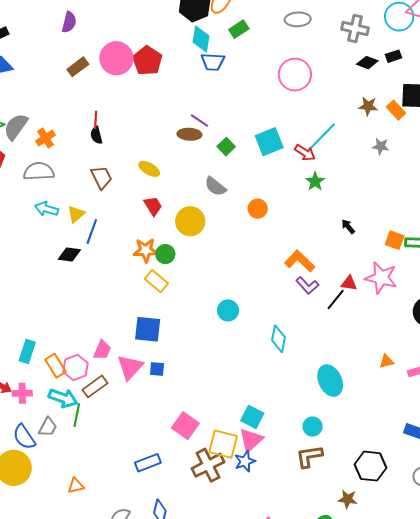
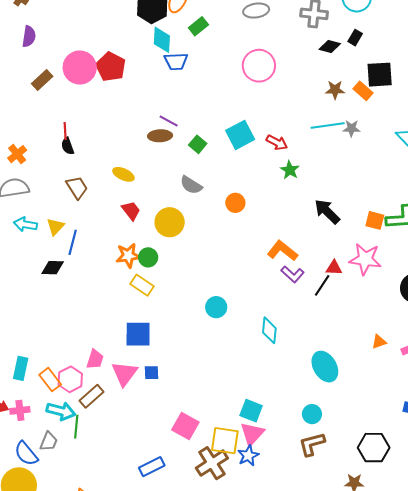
black rectangle: (393, 56) -> (355, 38), turned -35
cyan line: (323, 136) -> (328, 125), moved, turned 44
black arrow: (348, 227) -> (327, 212), size x1.8

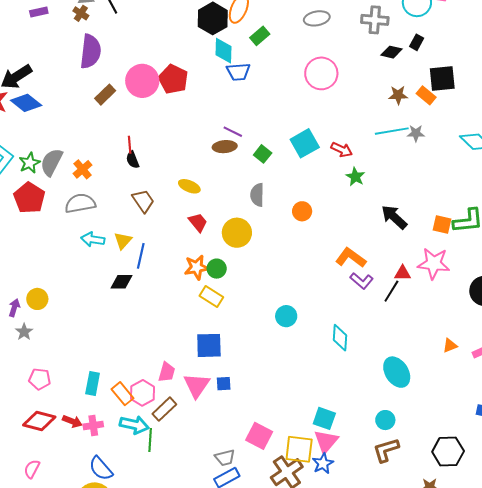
purple semicircle: (29, 36) -> (90, 51), size x1.6
gray semicircle: (191, 185) -> (257, 195), turned 60
gray trapezoid: (49, 442) -> (225, 458), moved, turned 55

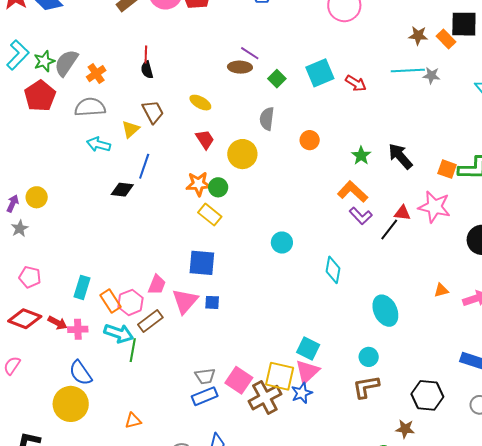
green star: (355, 177) -> (361, 156), moved
yellow triangle: (123, 241) -> (131, 129), moved
pink square: (259, 436) -> (239, 380), moved

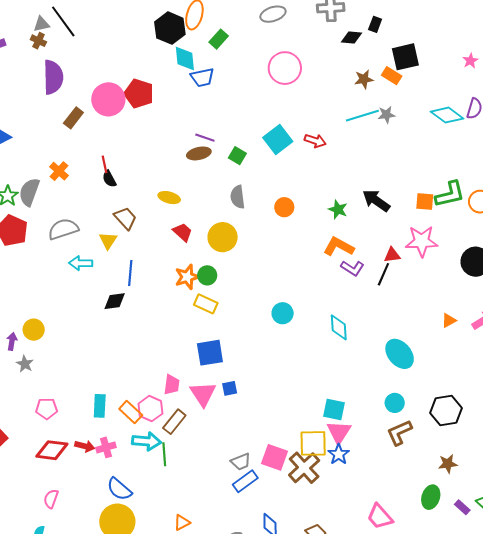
orange cross: (96, 74) -> (59, 171), moved
black hexagon: (427, 395) -> (446, 411), moved

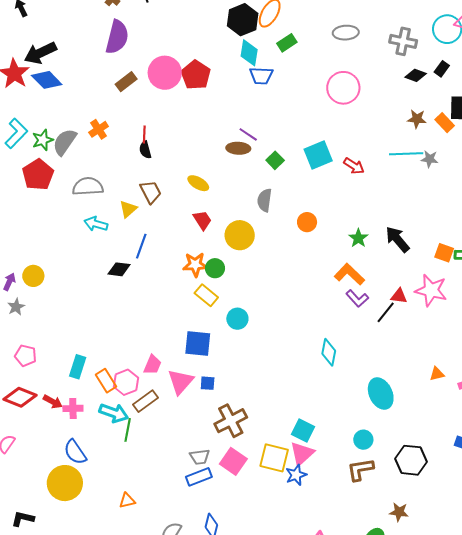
cyan circle: (283, 313) -> (237, 319), moved
brown cross: (304, 468) -> (231, 421), moved

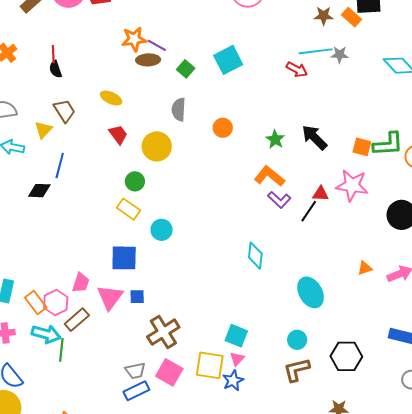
red arrow: (354, 166) -> (297, 69), moved
orange star: (195, 265) -> (134, 39), moved
pink triangle: (302, 454) -> (237, 359), size x0.6

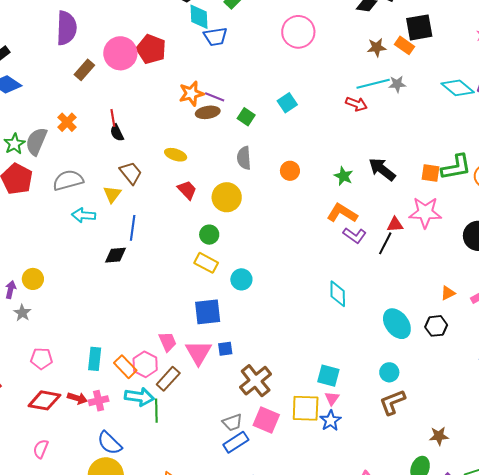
cyan square: (228, 60) -> (287, 103), size x0.7
pink trapezoid: (81, 283) -> (168, 342), turned -35
black hexagon: (346, 356) -> (436, 326), moved, size x0.7

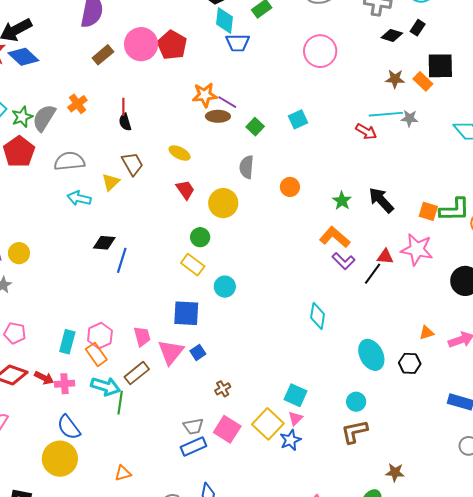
blue line: (133, 228) -> (122, 260), moved
blue square: (225, 349) -> (198, 352), turned -35
pink hexagon: (145, 364) -> (100, 336), moved
brown cross: (256, 381) -> (223, 389), size x0.5
yellow square: (306, 408) -> (268, 424), turned 32

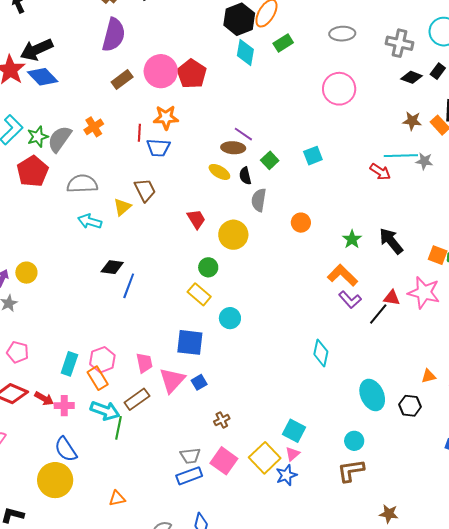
blue trapezoid: (238, 43) -> (158, 148), moved
orange star: (205, 95) -> (166, 117), moved
black semicircle: (125, 122) -> (245, 176), moved
yellow ellipse: (180, 153) -> (219, 172), moved

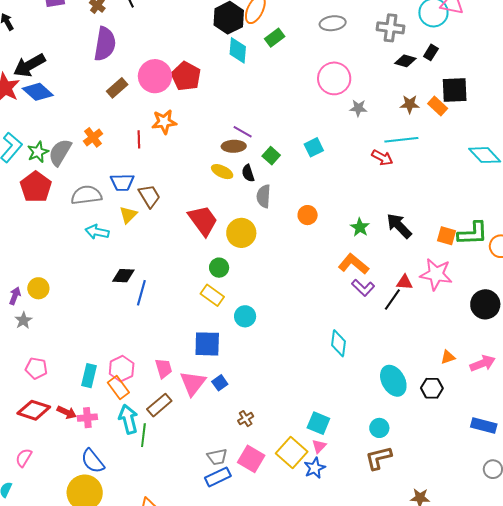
blue trapezoid: (158, 148) -> (122, 182), moved
gray star: (424, 161) -> (358, 108), moved
red trapezoid: (196, 219) -> (203, 220), size x1.6
cyan arrow: (105, 411) -> (128, 419), turned -120

